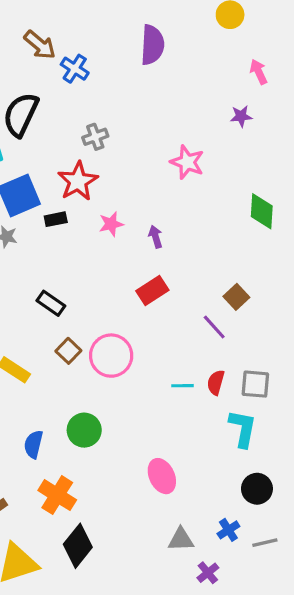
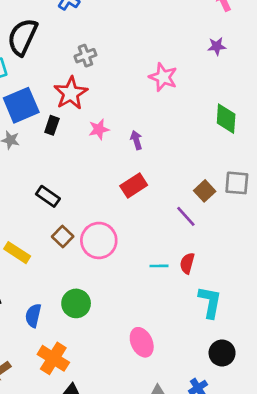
purple star: (241, 116) -> (217, 46), moved
black rectangle: (56, 219) -> (52, 125), turned -60
gray square: (255, 384) -> (237, 183), moved

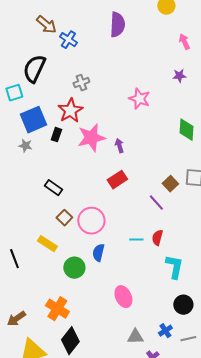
pink star: (99, 129) -> (91, 138), size x1.8
yellow rectangle: (17, 253) -> (47, 244), moved
blue semicircle: (33, 315) -> (98, 253), moved

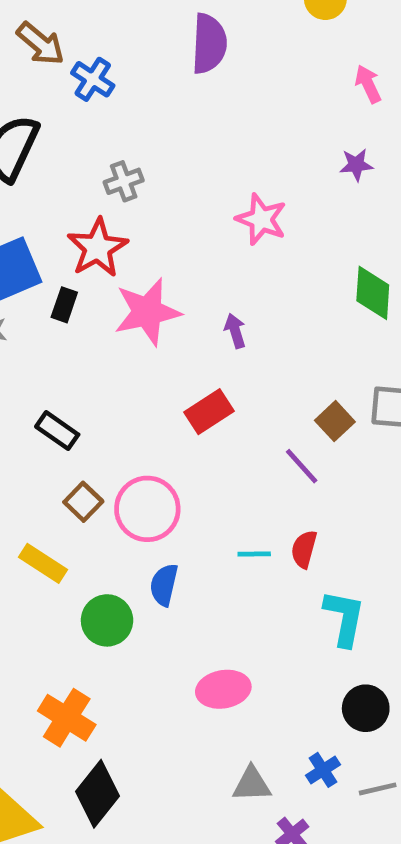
purple arrow: (119, 146) -> (235, 331), moved
pink ellipse: (123, 297) -> (223, 689), turned -75

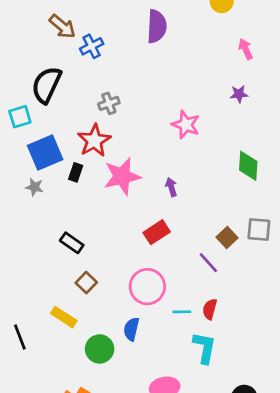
blue cross: (93, 79) -> (92, 46), turned 30
pink circle: (147, 509) -> (147, 287), moved
cyan L-shape: (344, 618) -> (204, 348), moved

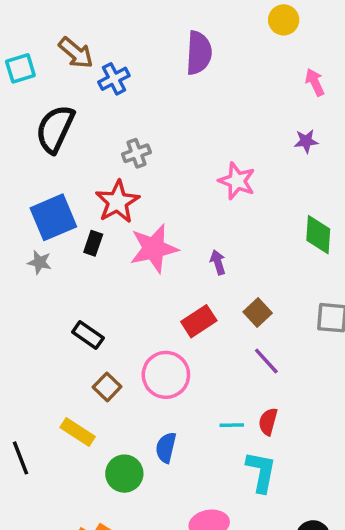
cyan square: (20, 117) -> (20, 68), moved
brown square: (227, 237) -> (258, 313), moved
pink circle: (147, 287) -> (166, 375), moved

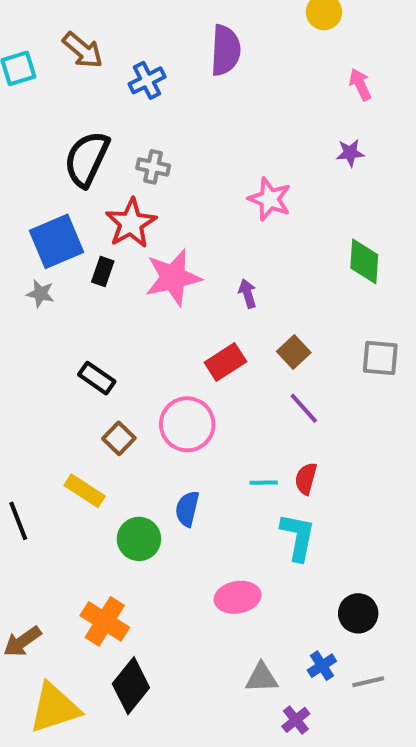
blue cross: (114, 79) -> (147, 80), moved
black semicircle: (55, 129) -> (87, 159), moved
gray cross: (136, 153) -> (153, 167), turned 32

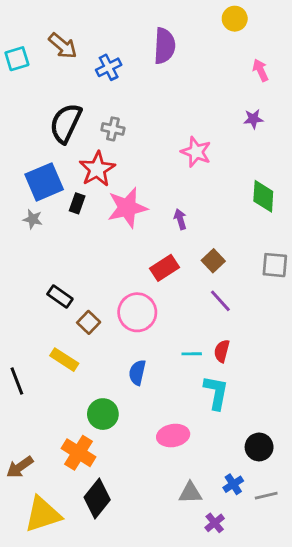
black rectangle: (97, 378) -> (60, 297), moved
green circle: (139, 539) -> (103, 414), moved

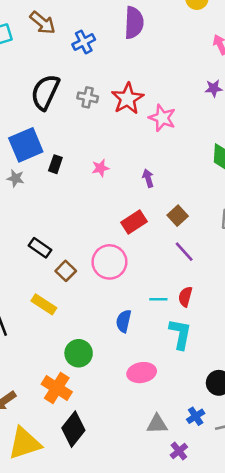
red star: (97, 169) -> (127, 99), moved
pink star: (127, 208) -> (100, 168), size x0.5
blue semicircle: (137, 372) -> (124, 321), moved

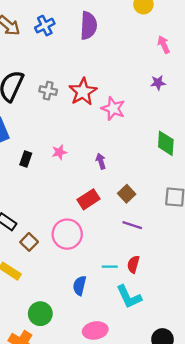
blue cross: (84, 42) -> (45, 26), moved
black rectangle: (55, 164) -> (26, 159), moved
purple line: (184, 252) -> (132, 225), turned -30
cyan L-shape: (180, 334) -> (129, 297), turned 144

